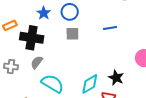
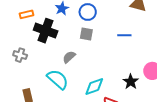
gray semicircle: (37, 62) -> (69, 57), moved
black star: (116, 78) -> (131, 82), moved

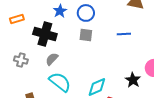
orange rectangle: (26, 14) -> (17, 19), moved
gray semicircle: (69, 57) -> (52, 59), moved

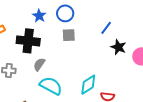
blue line: (124, 34) -> (106, 28), turned -40
black star: (133, 80) -> (118, 47), moved

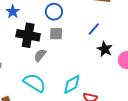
blue star: (39, 16) -> (13, 12), moved
black cross: (28, 41) -> (28, 35), moved
gray semicircle: (39, 64) -> (40, 55), moved

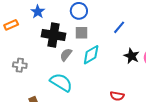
black star: (105, 49) -> (132, 56), moved
cyan diamond: (72, 84) -> (91, 55), moved

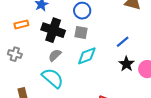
orange rectangle: (11, 25) -> (21, 24), moved
blue line: (119, 27) -> (123, 42), moved
gray semicircle: (66, 55) -> (55, 55), moved

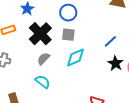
black cross: (53, 30) -> (40, 34), turned 30
cyan semicircle: (53, 78) -> (43, 82), size x0.7

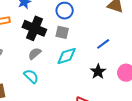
black cross: (40, 34) -> (34, 28), turned -30
black star: (116, 63) -> (98, 72), moved

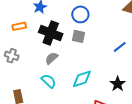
cyan diamond: (67, 56) -> (82, 79), moved
black star: (98, 72) -> (118, 84), moved

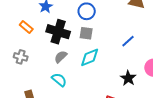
orange rectangle: (19, 26) -> (26, 27), turned 56
cyan diamond: (82, 79) -> (90, 57), moved

